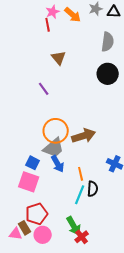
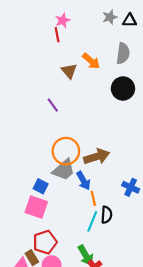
orange arrow: (73, 15) -> (91, 61), moved
blue arrow: (58, 164) -> (83, 181), moved

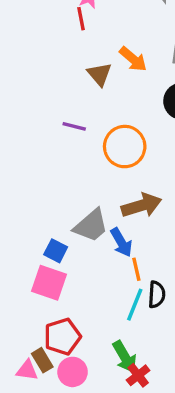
purple line: (53, 105) -> (74, 126), turned -40
orange circle: (66, 151) -> (125, 147), moved

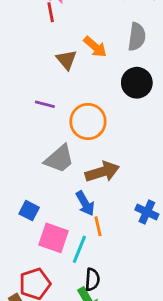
gray trapezoid: (91, 226) -> (59, 159), moved
pink square: (49, 283) -> (54, 238), moved
black semicircle: (157, 295) -> (92, 279), moved
cyan line: (135, 305) -> (79, 249), moved

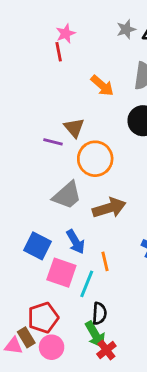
brown triangle: (66, 60) -> (74, 128), moved
blue arrow: (85, 203) -> (75, 242), moved
blue square: (29, 211) -> (38, 246), size x1.4

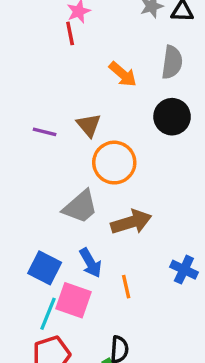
purple line: (53, 142) -> (45, 132), moved
cyan line: (87, 284) -> (48, 314), moved

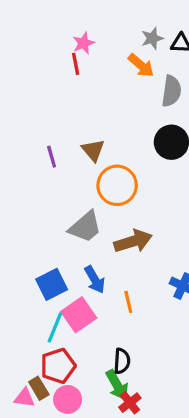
orange arrow: (123, 74) -> (141, 66), moved
purple line: (45, 132) -> (52, 157), turned 60
blue square: (45, 268) -> (52, 284), turned 36
pink square: (73, 300) -> (79, 315), turned 36

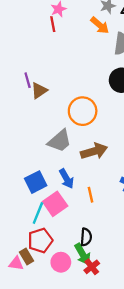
brown triangle: (93, 150) -> (39, 91), moved, turned 36
purple line: (52, 157) -> (28, 80), moved
pink circle: (68, 399) -> (61, 262), moved

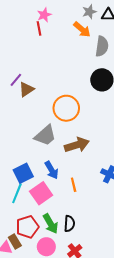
purple line: (28, 80) -> (16, 80), turned 56
cyan line: (38, 213) -> (17, 193), moved
green arrow: (83, 254) -> (51, 224), moved

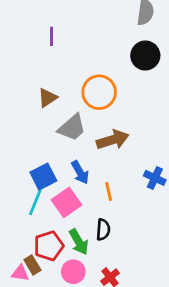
purple line: (16, 80) -> (52, 36), moved, turned -40
brown triangle: (26, 89) -> (47, 98), moved
black semicircle: (69, 224) -> (103, 230), moved

